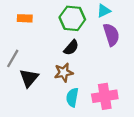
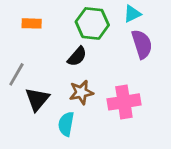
black semicircle: (71, 48) -> (77, 56), moved
pink cross: (105, 96) -> (124, 102), moved
cyan semicircle: (72, 97) -> (66, 124), moved

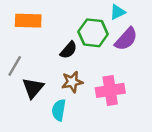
orange rectangle: (32, 23) -> (28, 21), size x1.5
green hexagon: (92, 23) -> (93, 33), moved
purple semicircle: (142, 44) -> (126, 39), turned 60

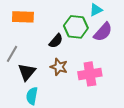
brown star: (72, 82) -> (59, 67), turned 30
cyan semicircle: (59, 110) -> (32, 96), moved

